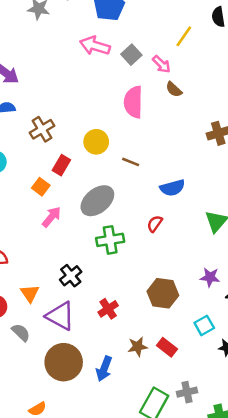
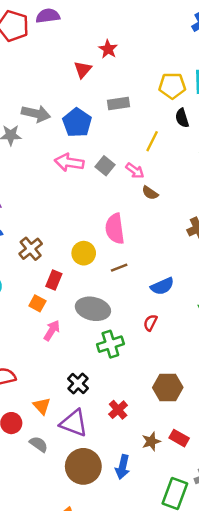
pink semicircle: (133, 102) -> (115, 229), moved
brown line: (131, 162) -> (119, 268), turned -35
gray ellipse: (97, 201) -> (93, 309), turned 60

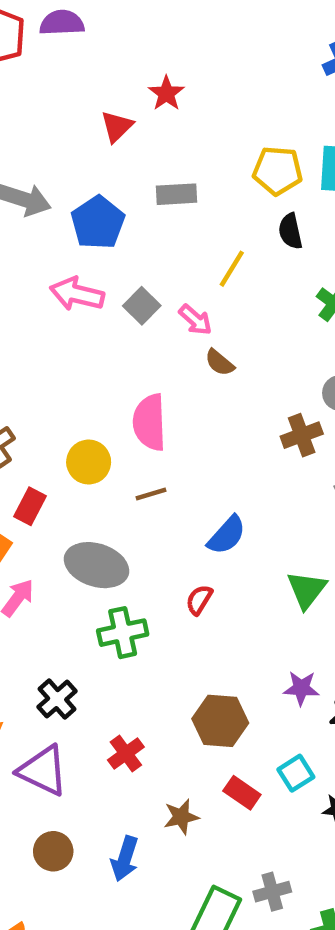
blue semicircle: (162, 286) -> (227, 535), turned -30
red rectangle: (179, 438) -> (242, 793), moved
brown circle: (83, 466) -> (53, 851), size x0.6

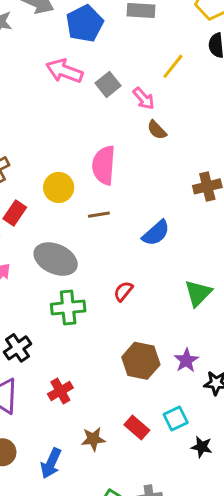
blue semicircle: (227, 535) -> (156, 233), moved
purple star: (301, 688) -> (186, 360), turned 30
brown hexagon: (220, 721) -> (141, 361), moved

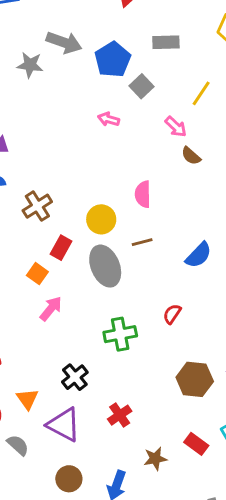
pink arrow: (64, 71) -> (109, 119), moved, size x0.6
gray square: (108, 84) -> (142, 86), moved
pink semicircle: (104, 165) -> (143, 194), size x0.7
gray ellipse: (56, 259) -> (105, 266), moved, turned 48

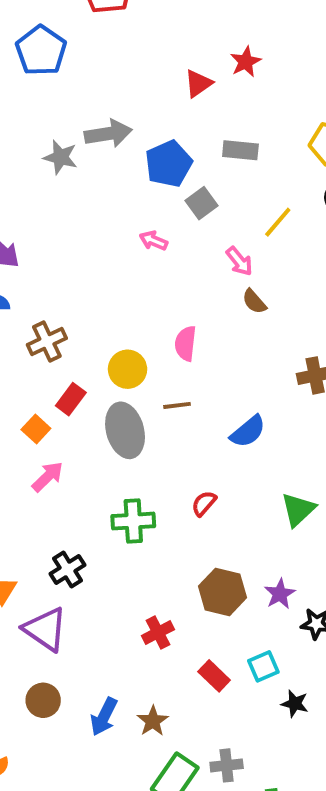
gray arrow: (64, 42) -> (108, 134), turned -36
red cross: (120, 415) -> (158, 633), moved
brown star: (155, 459) -> (153, 721), moved, turned -30

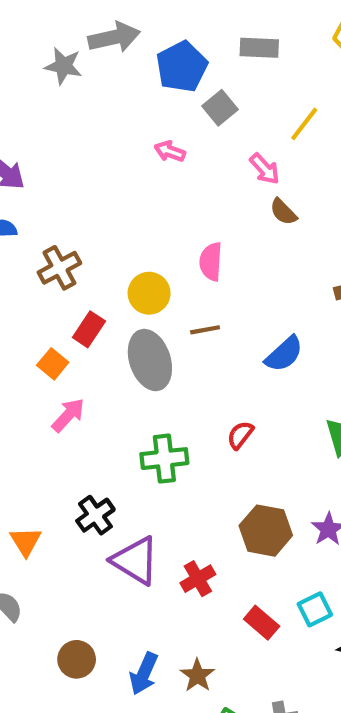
purple triangle: (45, 629) -> (135, 561), moved

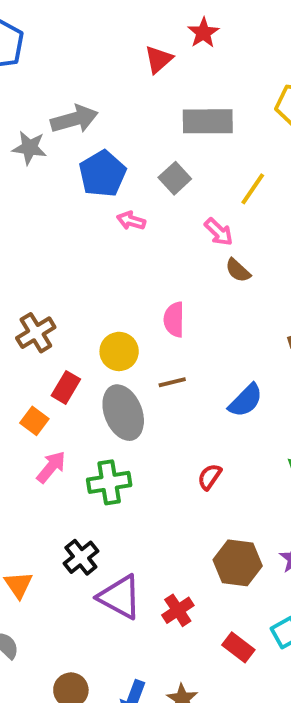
gray rectangle: (259, 48) -> (208, 121), size x1.4
blue pentagon: (182, 67) -> (102, 174), moved
green cross: (164, 459) -> (109, 482), moved

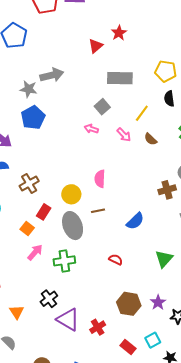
blue pentagon: (102, 174) -> (33, 118), moved
pink arrow: (131, 221) -> (91, 129), moved
brown semicircle: (238, 270) -> (151, 139), moved
red semicircle: (210, 477) -> (116, 259), turned 80

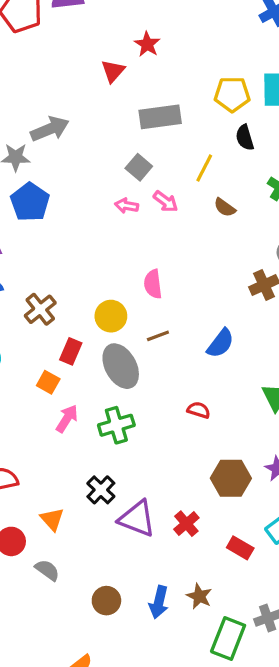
pink arrow: (124, 135) -> (166, 202), moved

